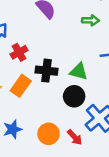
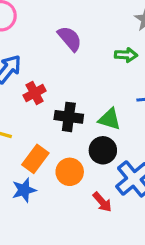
orange rectangle: (21, 86) -> (35, 159), moved
orange circle: (49, 134) -> (70, 172), moved

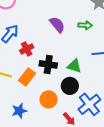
purple semicircle: (70, 39) -> (57, 25), moved
orange rectangle: (35, 159) -> (27, 77), moved

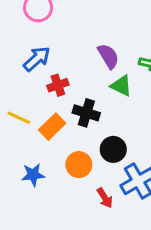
green triangle: (74, 66) -> (121, 86), moved

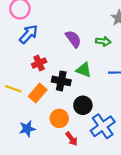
blue arrow: (37, 59) -> (29, 34), moved
green triangle: (121, 86) -> (84, 70), moved
red arrow: (105, 198) -> (72, 139), moved

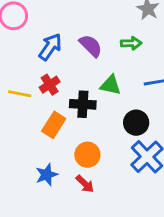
blue arrow: (29, 34) -> (50, 47), moved
yellow line: (13, 89) -> (20, 94), moved
black circle: (83, 105) -> (136, 123), moved
red arrow: (72, 139) -> (85, 184), moved

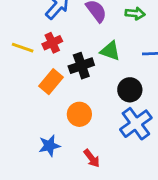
black cross: (83, 104) -> (81, 66), turned -30
blue star: (47, 175) -> (49, 146), moved
red arrow: (85, 184) -> (92, 158), moved

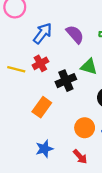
orange rectangle: (51, 82) -> (42, 107), moved
orange circle: (79, 114) -> (85, 128), moved

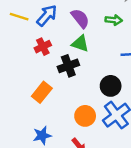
green triangle: (89, 67) -> (80, 44), moved
yellow line: (16, 69) -> (19, 17), moved

